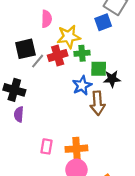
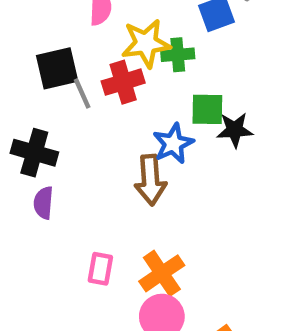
green cross: (82, 53) -> (178, 55), moved
gray line: (38, 61) -> (82, 93), turned -64
brown arrow: (98, 103) -> (150, 180), moved
orange cross: (76, 149) -> (162, 273), turned -30

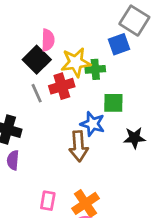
black square: (57, 68) -> (37, 60), moved, turned -32
black star: (235, 130) -> (134, 138), moved
blue star: (173, 144) -> (93, 124), turned -30

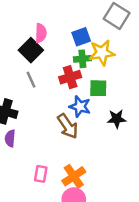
blue square: (119, 44) -> (81, 37), moved
yellow star: (76, 62) -> (102, 53), moved
red cross: (62, 86) -> (70, 77), moved
brown arrow: (79, 146) -> (68, 126), turned -30

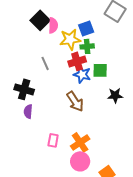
black square: (31, 50) -> (40, 20), moved
yellow star: (102, 53) -> (70, 39), moved
blue star: (80, 107) -> (82, 74), moved

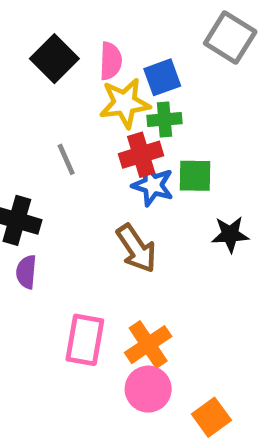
pink semicircle: (53, 25) -> (111, 61), moved
pink rectangle: (53, 140) -> (85, 340), size x1.5

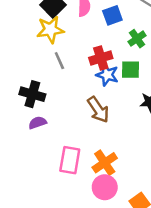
yellow star: (125, 103) -> (50, 30), moved
green cross: (165, 120) -> (137, 39), moved, turned -30
purple semicircle: (26, 272) -> (37, 123), turned 66

